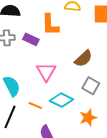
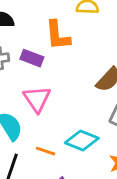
pink triangle: (46, 72) -> (37, 99), moved

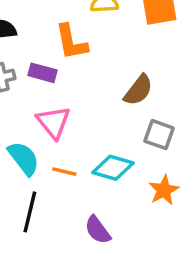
orange line: (45, 151) -> (64, 172), moved

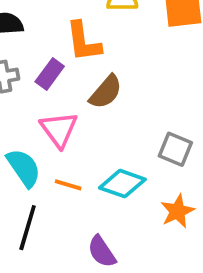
purple rectangle: (43, 73) -> (50, 74), turned -72
brown semicircle: (138, 90) -> (106, 92), moved

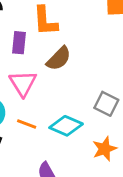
purple rectangle: (50, 74) -> (19, 43), turned -35

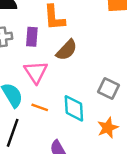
cyan diamond: (66, 126) -> (74, 108), turned 64

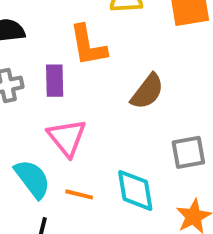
brown semicircle: (67, 50) -> (147, 92), moved
gray square: (108, 89) -> (188, 152), turned -30

